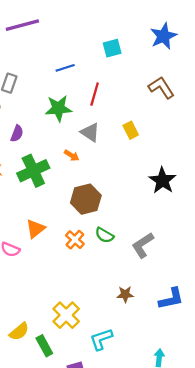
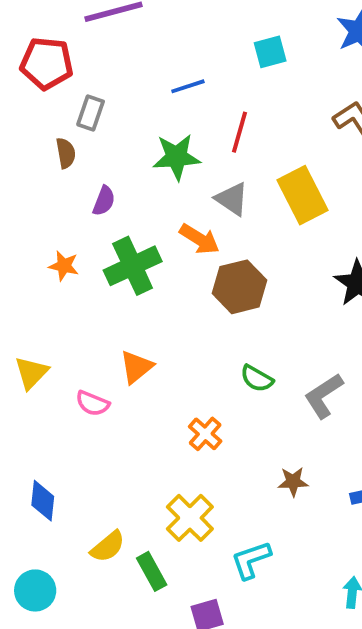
yellow rectangle: (131, 130) -> (303, 195), size x1.8
orange arrow: (72, 155) -> (199, 239), size x1.5
brown hexagon: (86, 199) -> (240, 287), moved
orange cross: (75, 240) -> (205, 434), moved

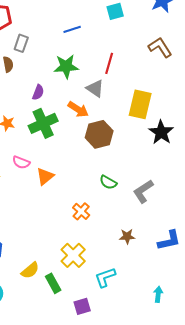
red line: (240, 132) -> (109, 63), moved
yellow rectangle: (303, 195) -> (140, 104), moved, turned 40
purple semicircle: (104, 201) -> (38, 92), moved
pink semicircle: (92, 403) -> (21, 162), moved

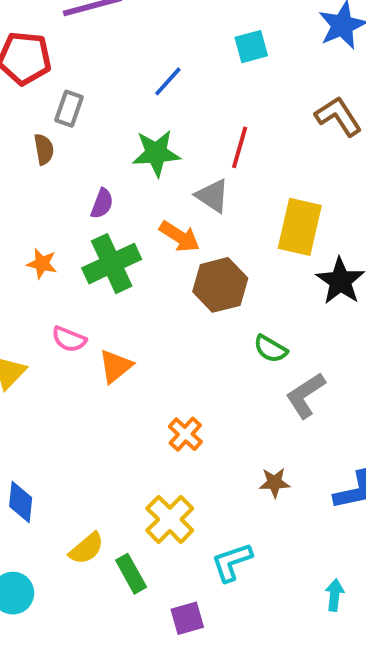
blue line: (72, 29) -> (168, 81), turned -30
green semicircle: (108, 182) -> (271, 349), moved

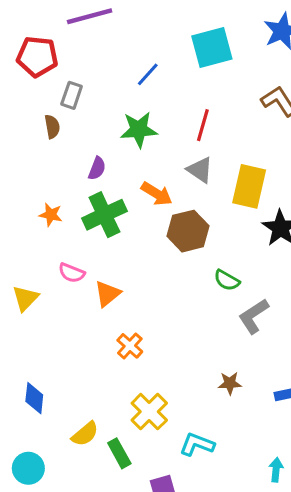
cyan square: (251, 47) -> (212, 48), size x1.6
gray triangle: (212, 196) -> (200, 170), moved
orange cross: (185, 434) -> (130, 346), moved
cyan L-shape: (232, 562) -> (197, 444), turned 40

